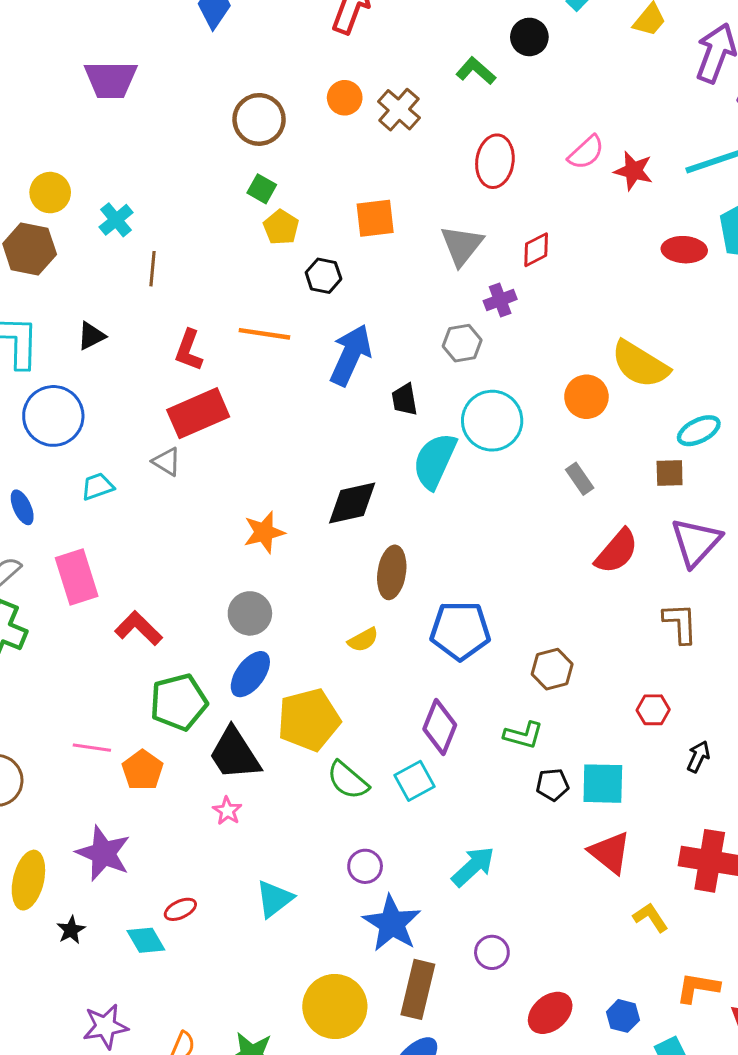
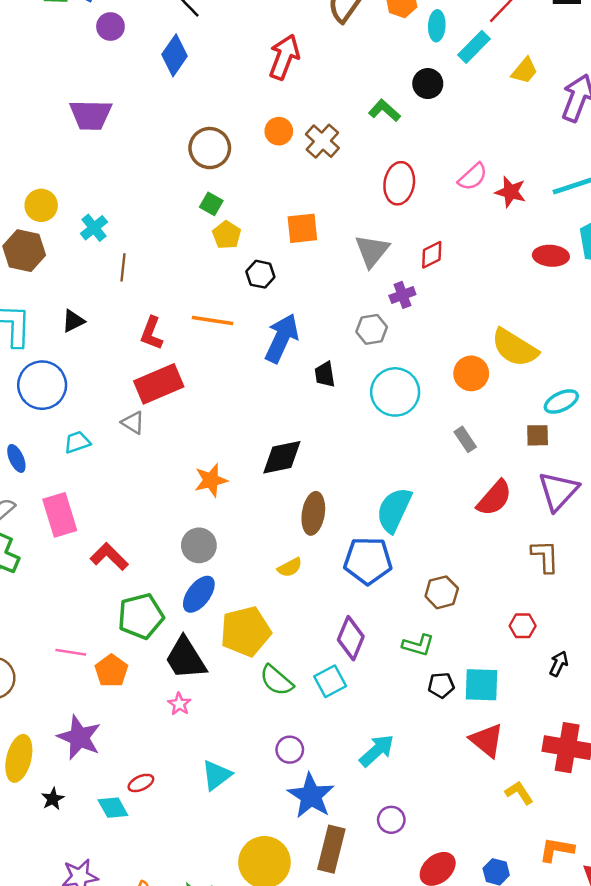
cyan semicircle: (435, 461) -> (394, 510), moved

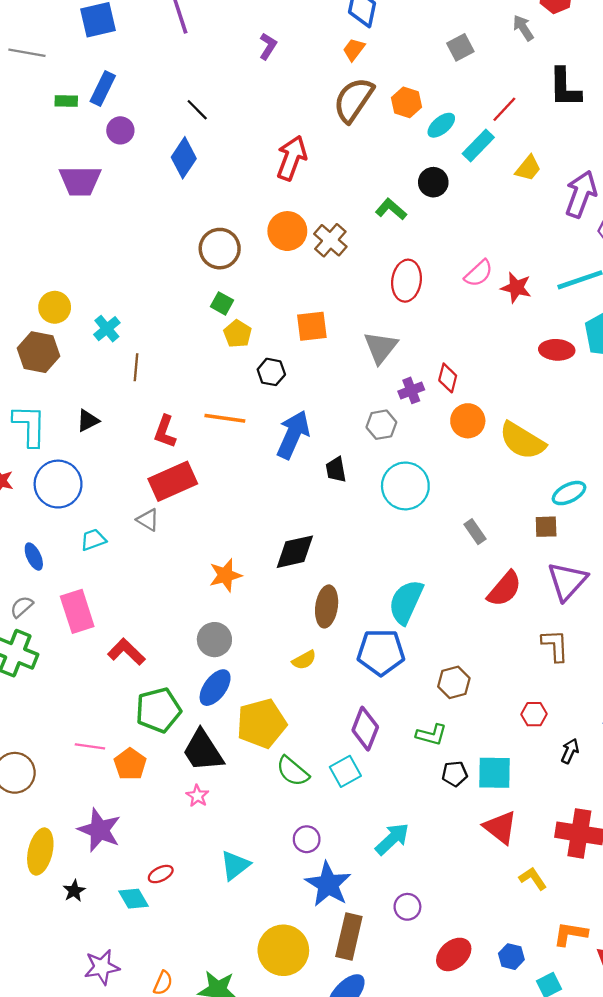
cyan ellipse: (437, 26) -> (441, 125), turned 48
purple trapezoid: (91, 115) -> (80, 181), moved
orange circle: (279, 131) -> (287, 231), size x1.4
red diamond: (432, 255) -> (448, 378), moved, turned -48
orange circle: (471, 373) -> (468, 421), moved

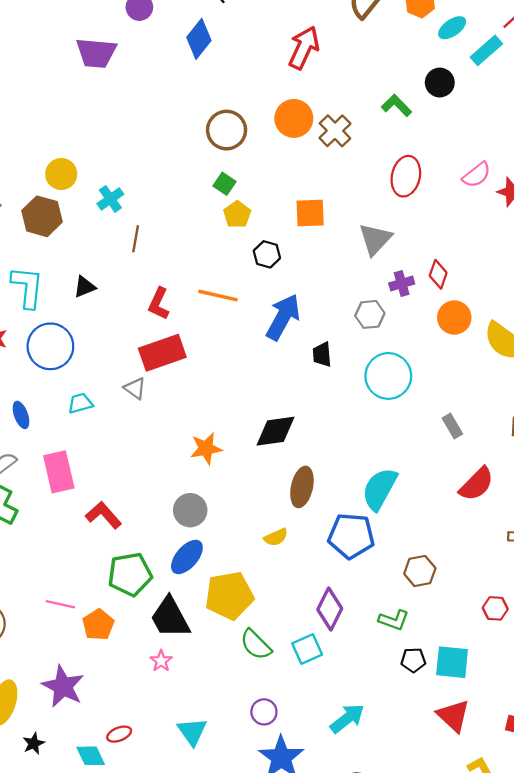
cyan triangle: (235, 865) -> (192, 732), turned -32

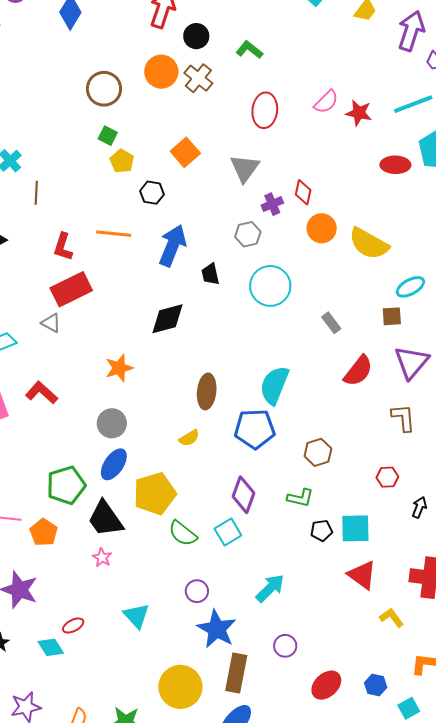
black circle: (440, 83) -> (196, 36), moved
orange square: (310, 213) -> (185, 152), turned -32
black diamond: (276, 431) -> (167, 319), moved
red L-shape: (104, 515) -> (42, 393), moved

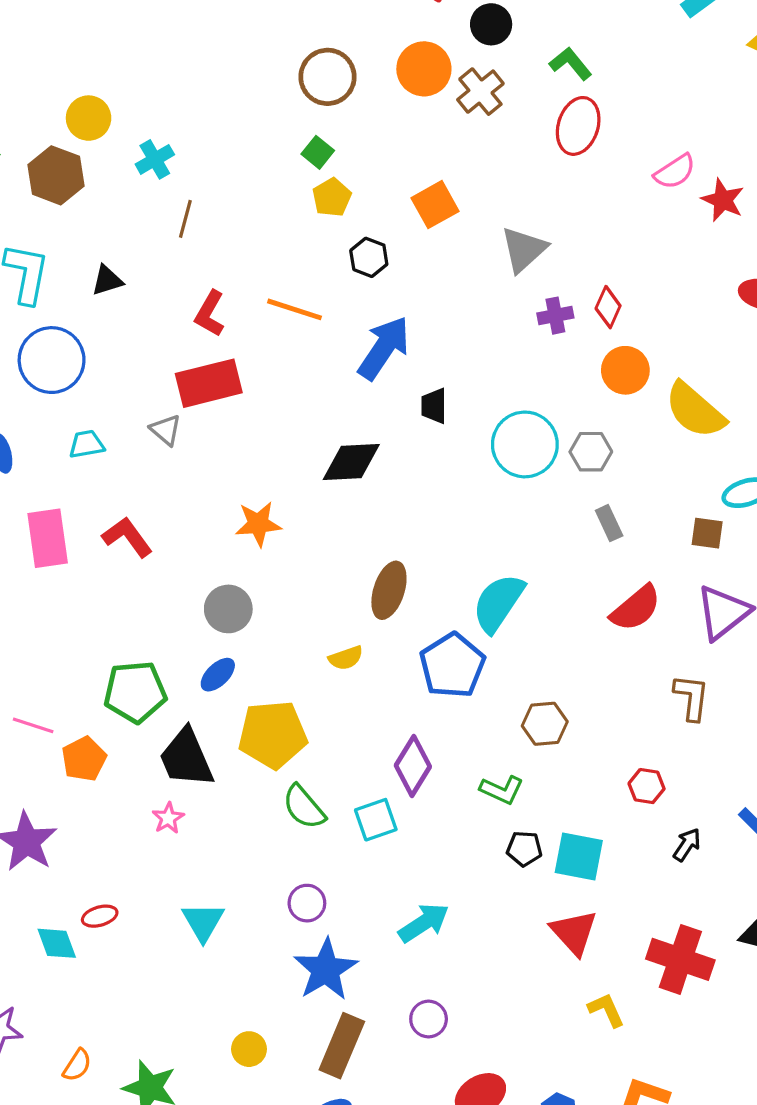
red ellipse: (265, 110) -> (578, 126), moved
gray hexagon: (248, 234) -> (591, 452), moved
blue pentagon: (255, 429) -> (452, 666), turned 30
blue ellipse: (114, 464) -> (218, 675), size x0.7
yellow circle: (180, 687) -> (249, 1049), size x0.5

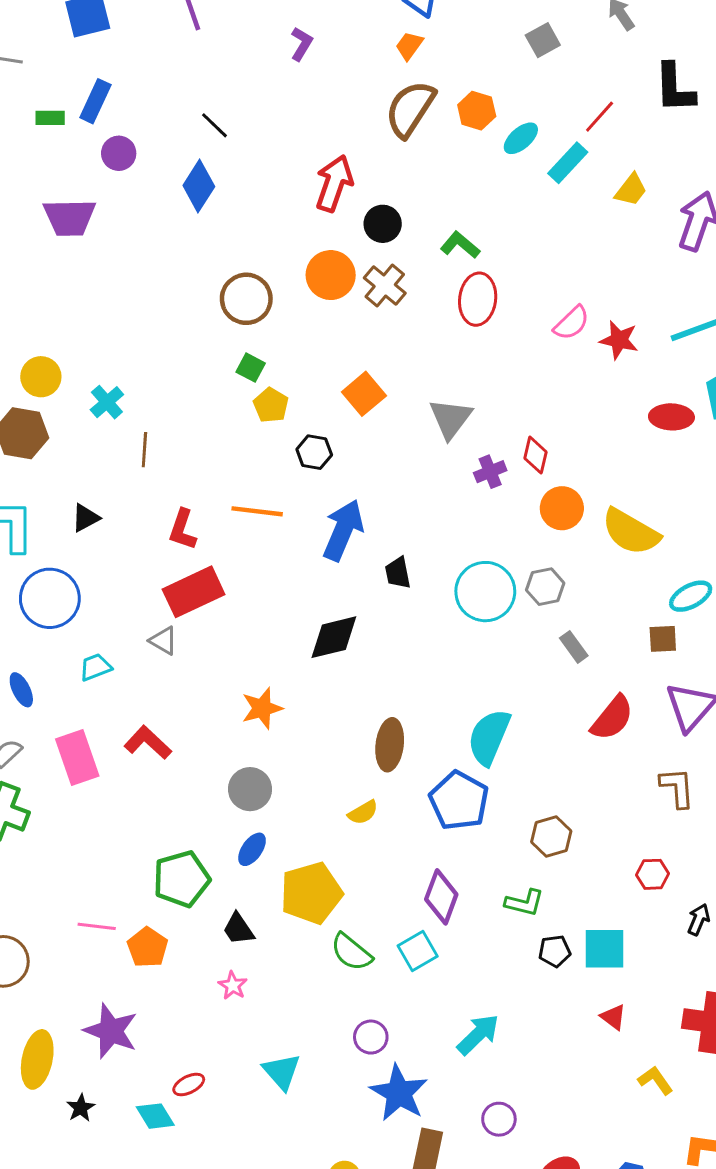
black trapezoid: (186, 758) -> (238, 929), size x0.6
red triangle: (574, 932) -> (613, 1017), size x0.6

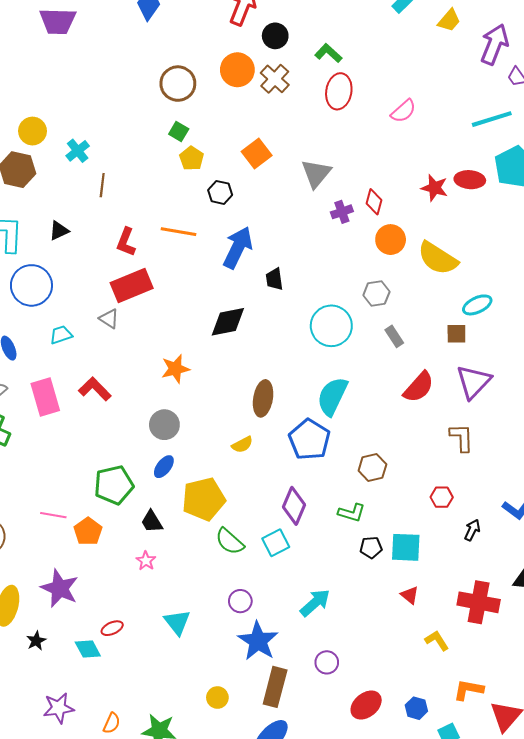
red star: (619, 340) -> (435, 188), moved
cyan circle: (485, 592) -> (331, 326), moved

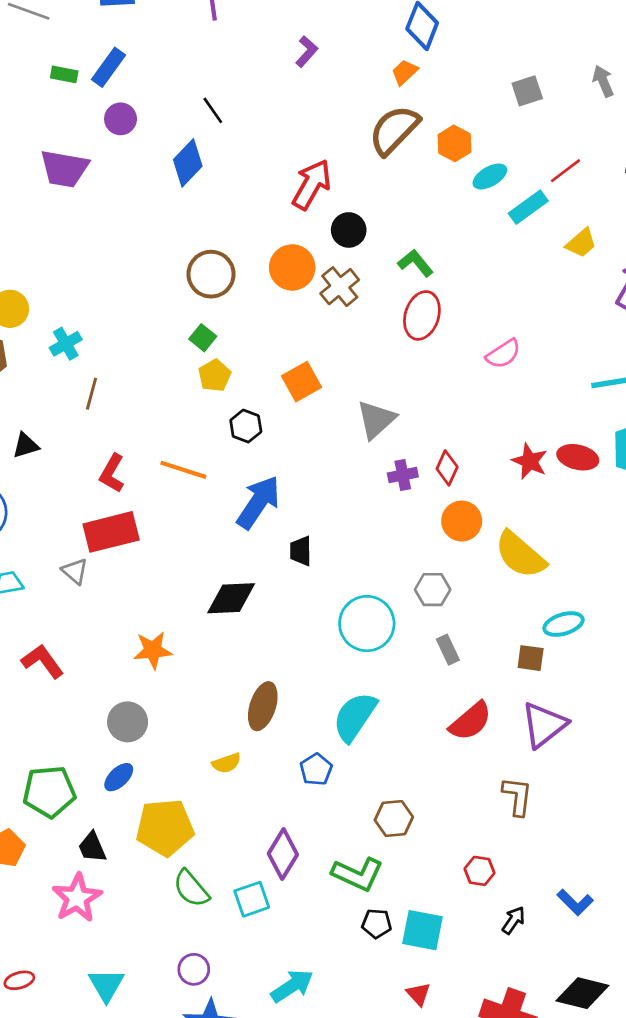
blue pentagon: (309, 440) -> (316, 769), size x0.6
green L-shape: (352, 513) -> (358, 874), size x1.4
pink star: (146, 561) -> (77, 898), size x1.8

